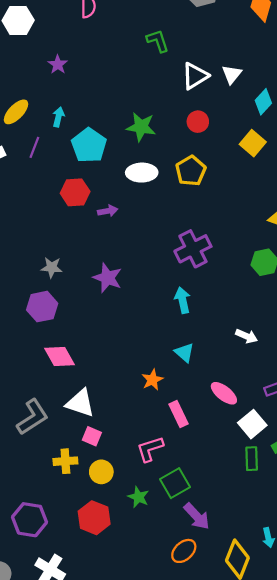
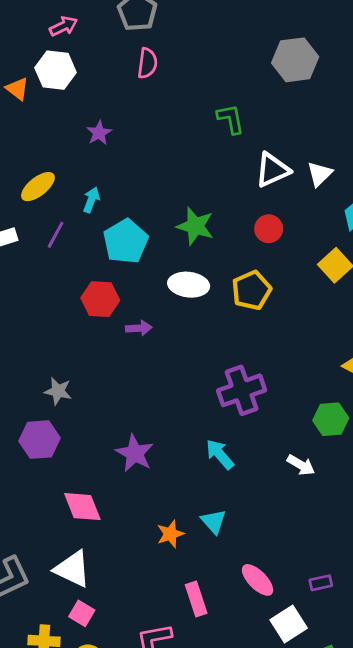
purple star: (107, 278) -> (135, 453), moved
cyan arrow: (182, 300) -> (220, 454), turned -35
white arrow: (247, 336) -> (301, 465), moved
pink diamond: (60, 357) -> (82, 507), moved
orange star: (152, 380) -> (170, 534), moved

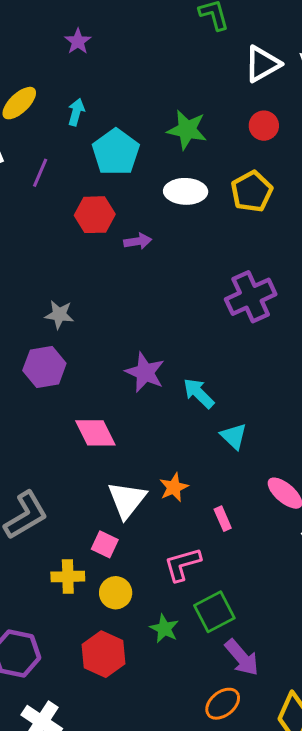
purple line: (56, 235) -> (40, 173), moved
cyan arrow: (220, 454) -> (199, 393), moved
orange star: (170, 534) -> (174, 487), moved
white triangle: (72, 569) -> (127, 500), moved, turned 48
pink rectangle: (196, 599) -> (223, 519), size x0.7

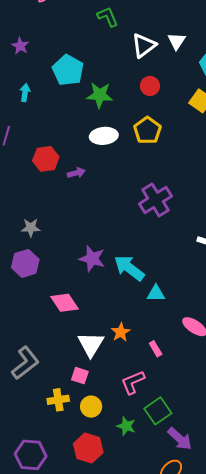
cyan pentagon: (116, 152) -> (68, 70), moved
cyan arrow: (199, 393) -> (129, 268), size x1.4
cyan triangle: (234, 436) -> (156, 293), turned -36

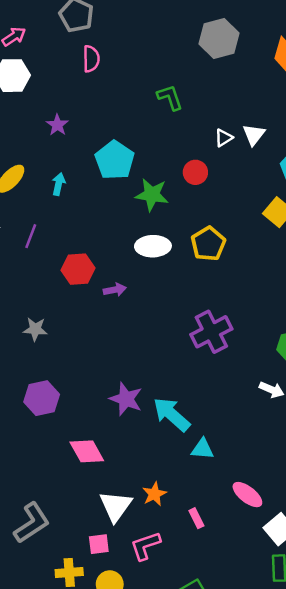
white triangle: (144, 45) -> (224, 138), moved, size x0.6
red circle: (150, 86) -> (195, 172), moved
gray star: (31, 228) -> (35, 329), moved
pink square: (80, 376) -> (99, 544), turned -30
pink L-shape: (133, 382) -> (145, 546), moved

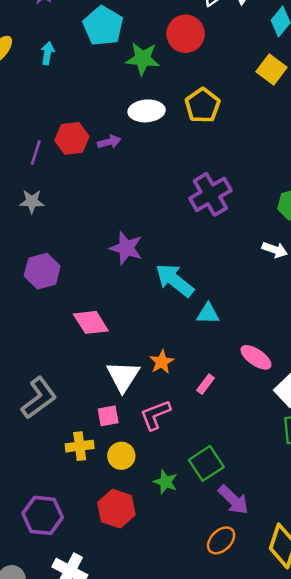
red circle: (195, 172) -> (186, 34), size x1.5
purple line: (31, 236) -> (36, 153), moved
purple arrow: (115, 290) -> (109, 142), moved
purple star: (126, 399) -> (126, 248), moved
pink rectangle: (196, 518) -> (206, 384), turned 66

